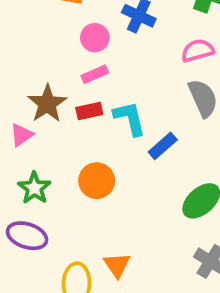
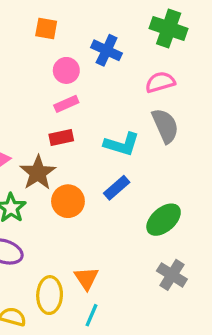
brown star: (47, 104) -> (38, 173), moved
cyan L-shape: (130, 118) -> (122, 144), moved, turned 120
blue rectangle: (163, 146) -> (117, 188), moved

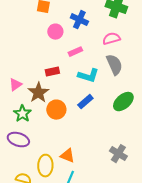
pink rectangle: (66, 104) -> (75, 52), moved
green ellipse: (164, 220) -> (123, 102), moved
orange triangle: (86, 278) -> (67, 156), turned -35

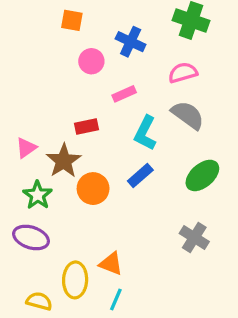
gray semicircle: (114, 65) -> (188, 115), turned -30
cyan L-shape: (88, 76) -> (145, 133), turned 100
gray cross: (118, 154) -> (194, 238), moved

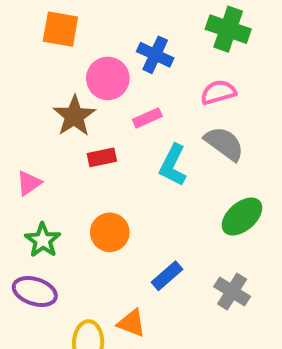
orange square: (72, 20) -> (60, 29), moved, size x1.4
pink circle: (91, 61) -> (108, 78), size x1.4
brown star: (64, 161) -> (74, 116), moved
blue rectangle: (140, 175) -> (167, 276), moved

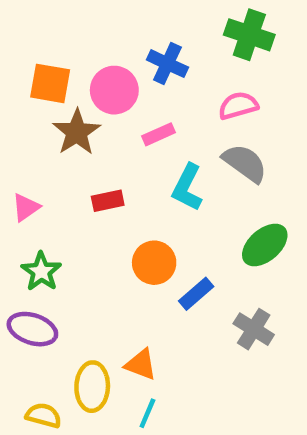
orange square: (60, 29) -> (50, 83), moved
red rectangle: (102, 157) -> (108, 201), moved
orange circle: (110, 232) -> (154, 263), moved
blue rectangle: (167, 276) -> (196, 294), moved

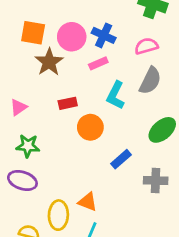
blue cross: (167, 64) -> (104, 35), moved
gray semicircle: (245, 163) -> (150, 81), turned 80
orange circle: (154, 263) -> (90, 127), moved
green star: (41, 272) -> (28, 146), turned -30
gray cross: (254, 329) -> (156, 181), turned -30

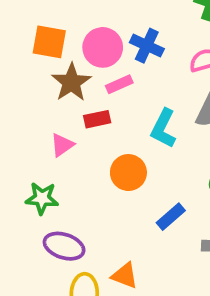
pink rectangle: (98, 63) -> (119, 84), moved
red rectangle: (68, 103) -> (97, 119), moved
pink triangle: (18, 107) -> (62, 145), moved
purple ellipse: (22, 181) -> (64, 246), moved

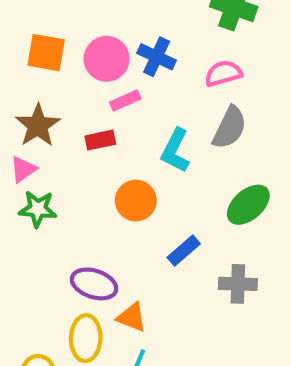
brown star: (71, 82) -> (38, 126), moved
pink triangle: (62, 145) -> (23, 169), moved
green star: (42, 198) -> (38, 209), moved
purple ellipse: (64, 246) -> (94, 284), moved

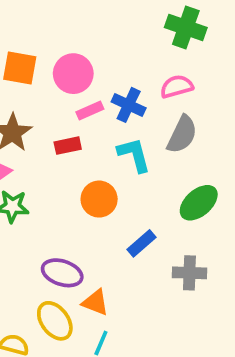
blue cross: (157, 57) -> (129, 105), moved
cyan L-shape: (175, 151) -> (134, 155), turned 138
yellow ellipse: (86, 338) -> (55, 321), turned -39

